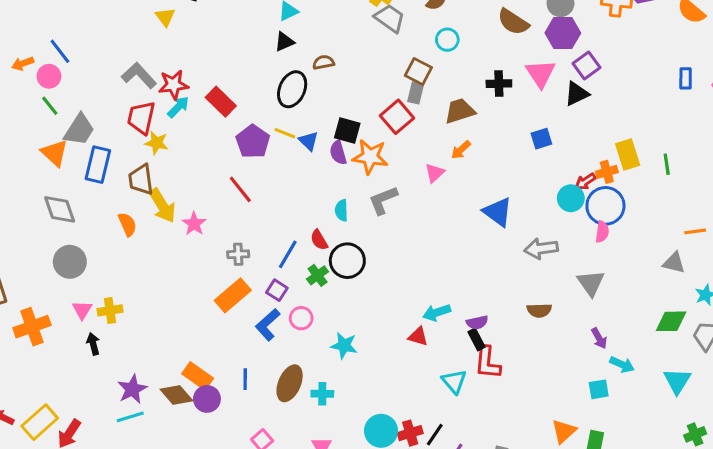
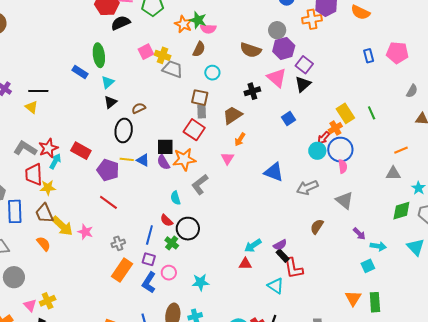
brown semicircle: (539, 310) -> (317, 227), turned 140

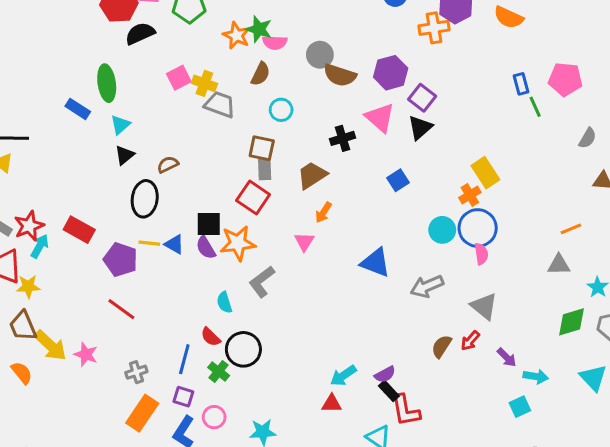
gray circle: (277, 30) -> (320, 55), moved
green line: (372, 113) -> (535, 107), moved
red arrow: (324, 138) -> (470, 341), moved

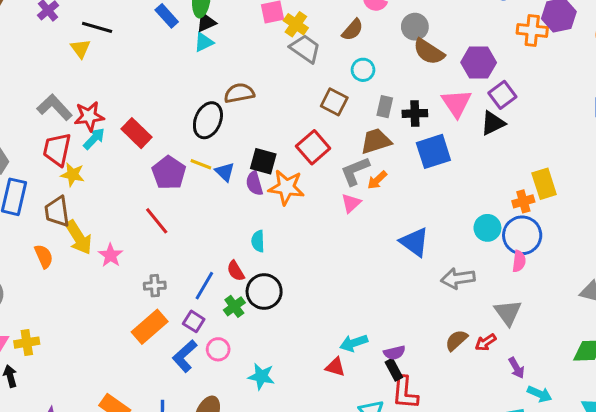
black triangle: (125, 155) -> (206, 22), moved
brown semicircle: (168, 165) -> (239, 93), size x1.4
gray rectangle: (265, 170) -> (385, 107), moved
blue square: (398, 180) -> (433, 151), moved, size x1.6
gray L-shape: (262, 282) -> (355, 171), moved

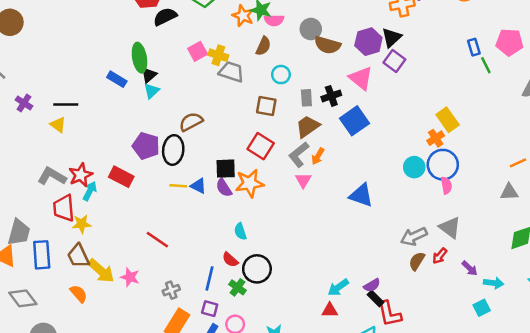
black triangle: (493, 123) -> (392, 38), moved
purple pentagon: (169, 173) -> (146, 146), moved
gray arrow: (458, 278) -> (414, 236), moved

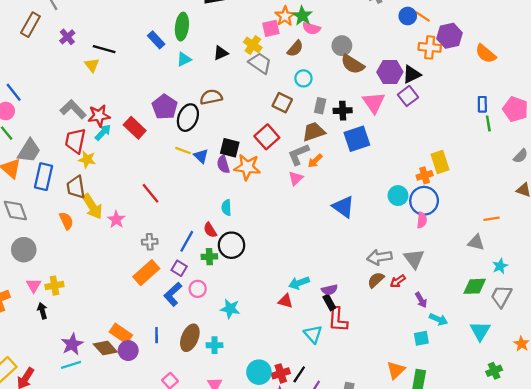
pink square: (198, 51) -> (271, 28), moved
black triangle: (149, 75) -> (221, 53), moved
green cross: (237, 287) -> (209, 257), turned 35

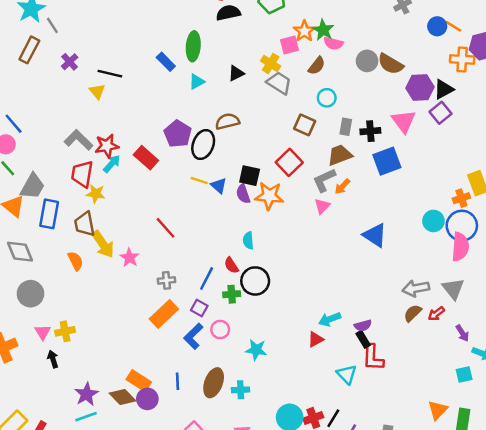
brown semicircle: (353, 64) -> (391, 64), moved
pink semicircle: (422, 220) -> (460, 247), size x1.6
red triangle: (285, 301) -> (316, 339), turned -42

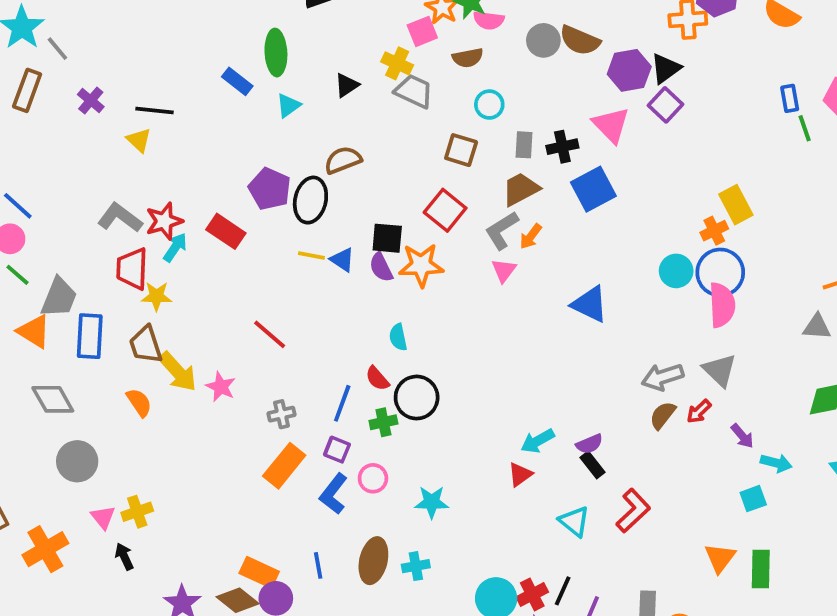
brown semicircle: (317, 66) -> (468, 58), turned 48
red L-shape: (373, 358) -> (633, 511), moved, turned -128

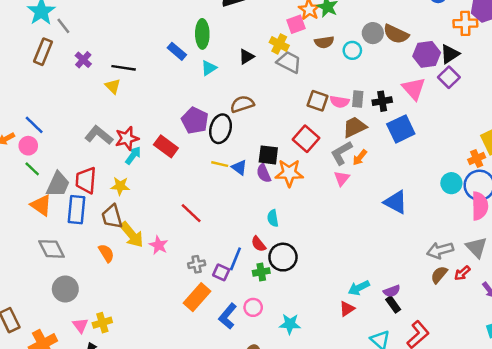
pink semicircle: (489, 20) -> (340, 102), moved
cyan circle: (489, 105) -> (352, 50), moved
red trapezoid: (132, 269) -> (86, 180), moved
purple square: (337, 450) -> (221, 272), moved

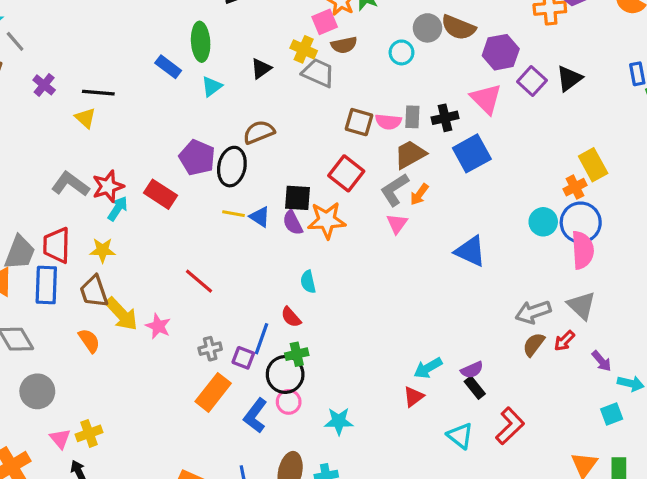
brown semicircle: (324, 42) -> (344, 45), moved
black triangle: (450, 54) -> (569, 78), moved
black circle: (283, 257) -> (285, 374), moved

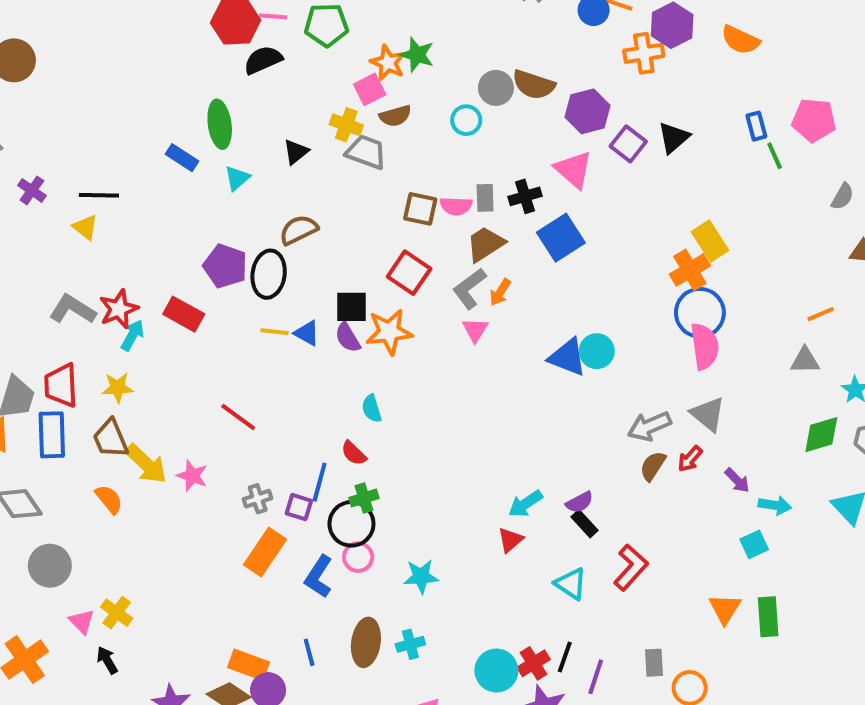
orange cross: (575, 187) -> (690, 270), size x1.4
cyan circle: (543, 222) -> (597, 351), moved
yellow cross: (89, 433) -> (117, 613), turned -30

